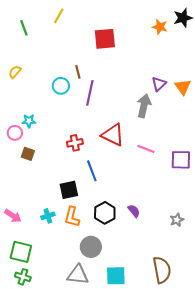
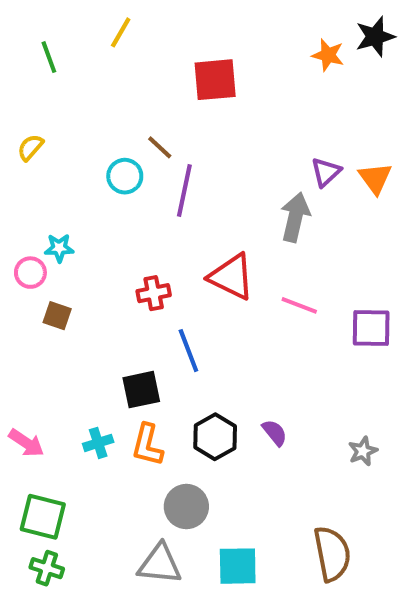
brown line: (78, 72) -> (160, 147), turned -32

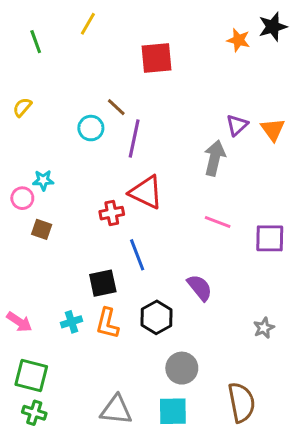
red triangle: (232, 277) -> (146, 192), moved
purple semicircle: (275, 433) -> (200, 288), moved, size x1.4
gray circle: (186, 507) -> (182, 368), moved

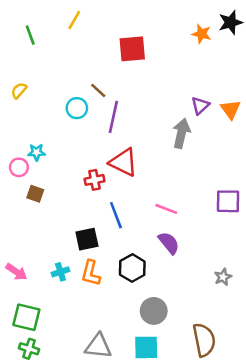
pink line: (218, 222) -> (166, 209), moved

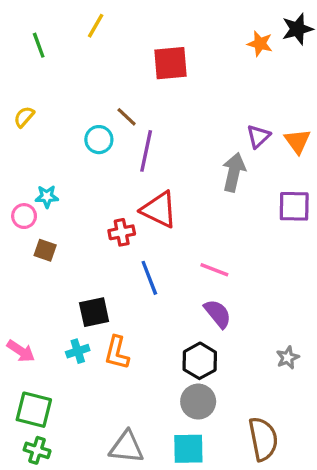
purple square: (228, 201) -> (294, 206), moved
black square: (87, 239) -> (94, 312), moved
black hexagon: (132, 268) -> (200, 361), moved

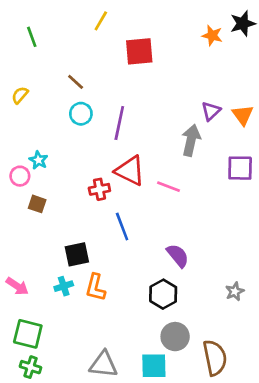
yellow line: (96, 26) -> (101, 21), moved
brown line: (127, 117) -> (76, 82), moved
cyan star: (47, 197) -> (38, 160), turned 30
pink line: (214, 270) -> (168, 187), moved
gray circle: (198, 402) -> (175, 337), moved

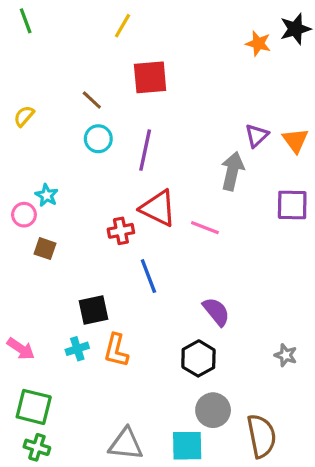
green line: (32, 37) -> (26, 21), moved
red square: (139, 51) -> (150, 77), moved
gray star: (235, 291) -> (286, 355), turned -30

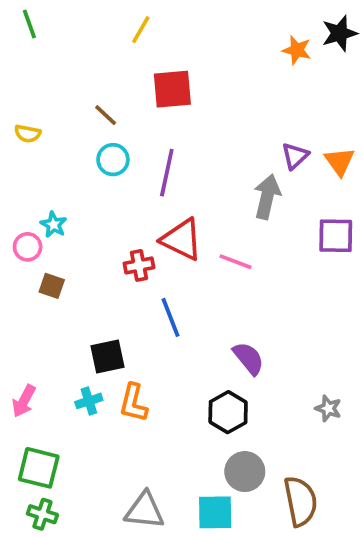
yellow semicircle: (24, 116) -> (28, 134), turned -120
pink arrow: (21, 349) -> (24, 401), turned 84

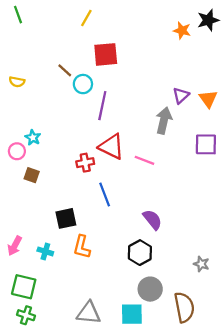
cyan circle: (113, 160) -> (83, 84), moved
cyan cross: (89, 401) -> (45, 251), moved, turned 35
gray star: (328, 408) -> (201, 264), moved

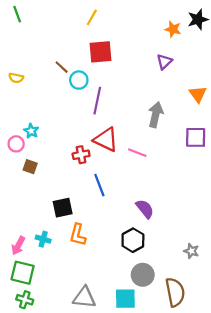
yellow line: (86, 18) -> (92, 17), moved
purple triangle: (181, 95) -> (164, 62), moved
pink arrow: (15, 246) -> (18, 246), moved

